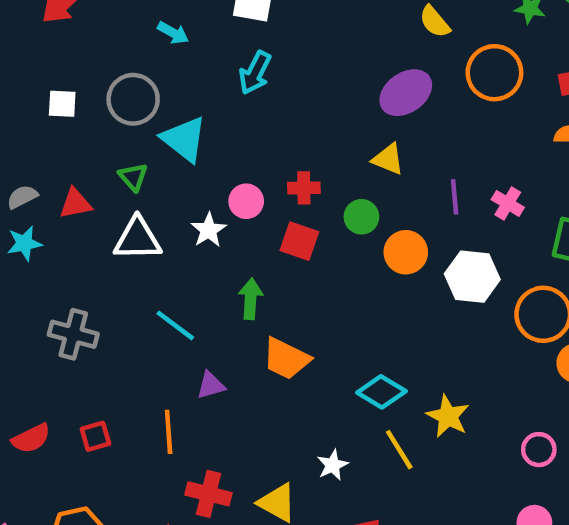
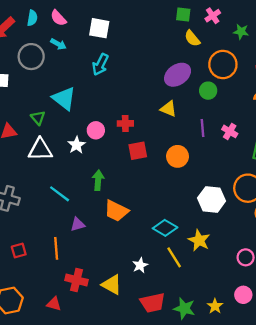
gray circle: (133, 99) -> (31, 57), moved
green circle: (361, 217) -> (208, 91), moved
red square: (299, 241) -> (138, 151), moved, turned -30
white hexagon: (472, 277) -> (212, 199), moved

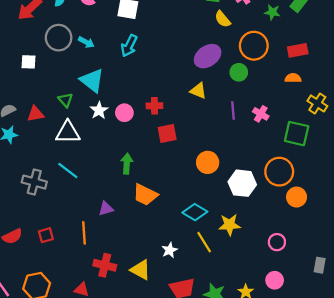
cyan arrow: (58, 44) -> (86, 42), moved
white star: (77, 145) -> (99, 110), moved
orange circle: (178, 156) -> (208, 162), moved
cyan line: (60, 194) -> (68, 170), moved
yellow star: (199, 240) -> (230, 225), turned -30

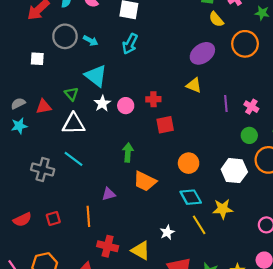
green circle: (239, 72) -> (249, 135), moved
orange circle: (208, 162) -> (189, 163), moved
cyan diamond: (195, 212) -> (191, 197), turned 30

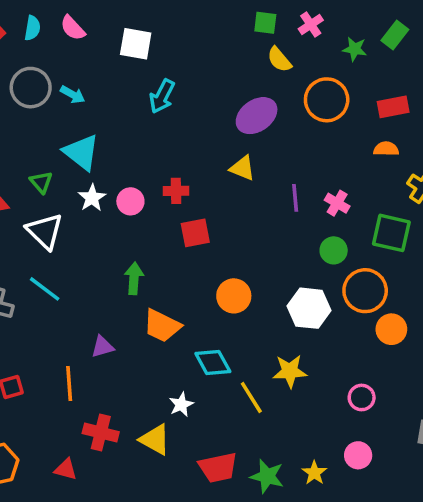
cyan arrow: (130, 44) -> (162, 96), moved
white triangle: (74, 124) -> (45, 231), turned 45
cyan diamond: (191, 197) -> (213, 362), moved
white star: (167, 232) -> (181, 405), moved

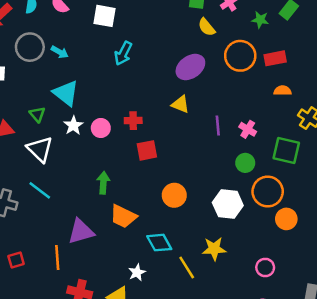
red rectangle: (393, 107) -> (275, 58), moved
purple triangle: (102, 347) -> (81, 231), size x1.6

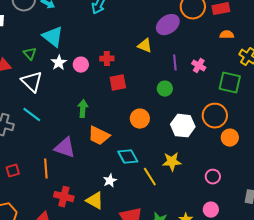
purple ellipse: (190, 67) -> (168, 25), moved
green circle: (245, 163) -> (165, 89), moved
purple triangle: (81, 231) -> (65, 148), turned 35

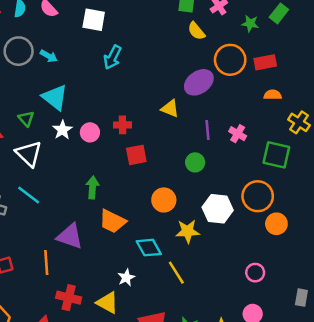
yellow star: (172, 162) -> (188, 231), moved

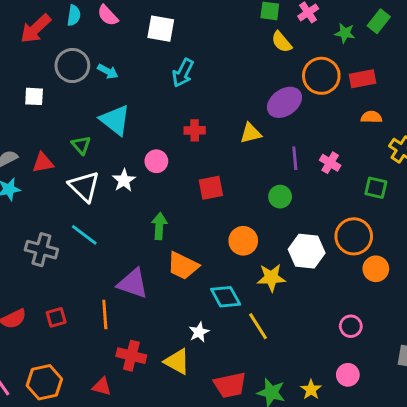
yellow triangle: (170, 109) -> (251, 133), turned -36
red cross: (122, 125) -> (195, 130), moved
white star: (62, 130) -> (124, 180), moved
green square: (276, 155) -> (376, 188), size x0.7

